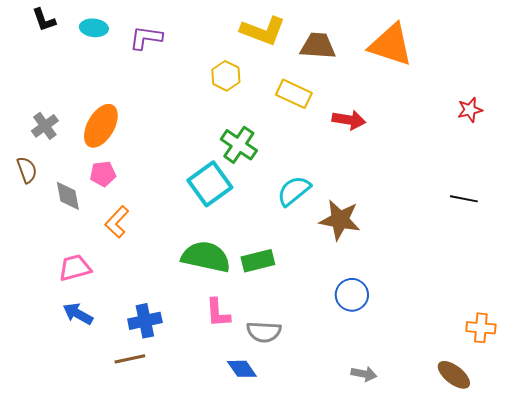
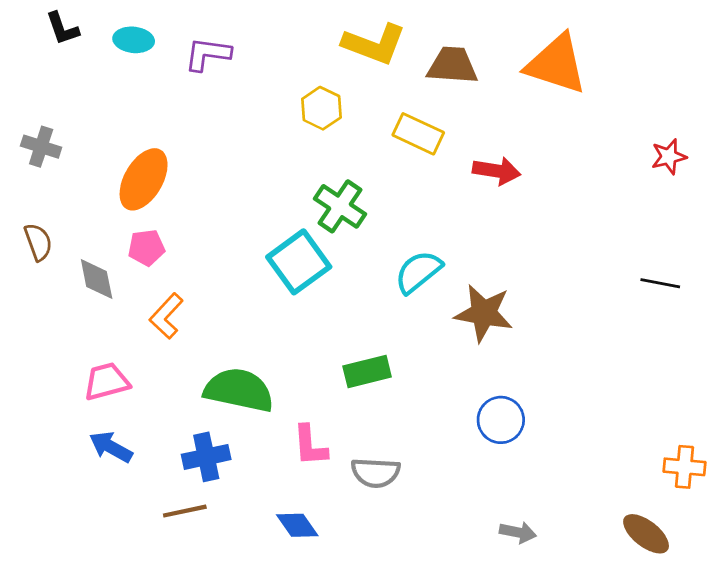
gray cross: (45, 126) -> (41, 147), moved, turned -36
green semicircle: (206, 257) -> (239, 390), moved
blue diamond: (242, 369) -> (297, 525), moved

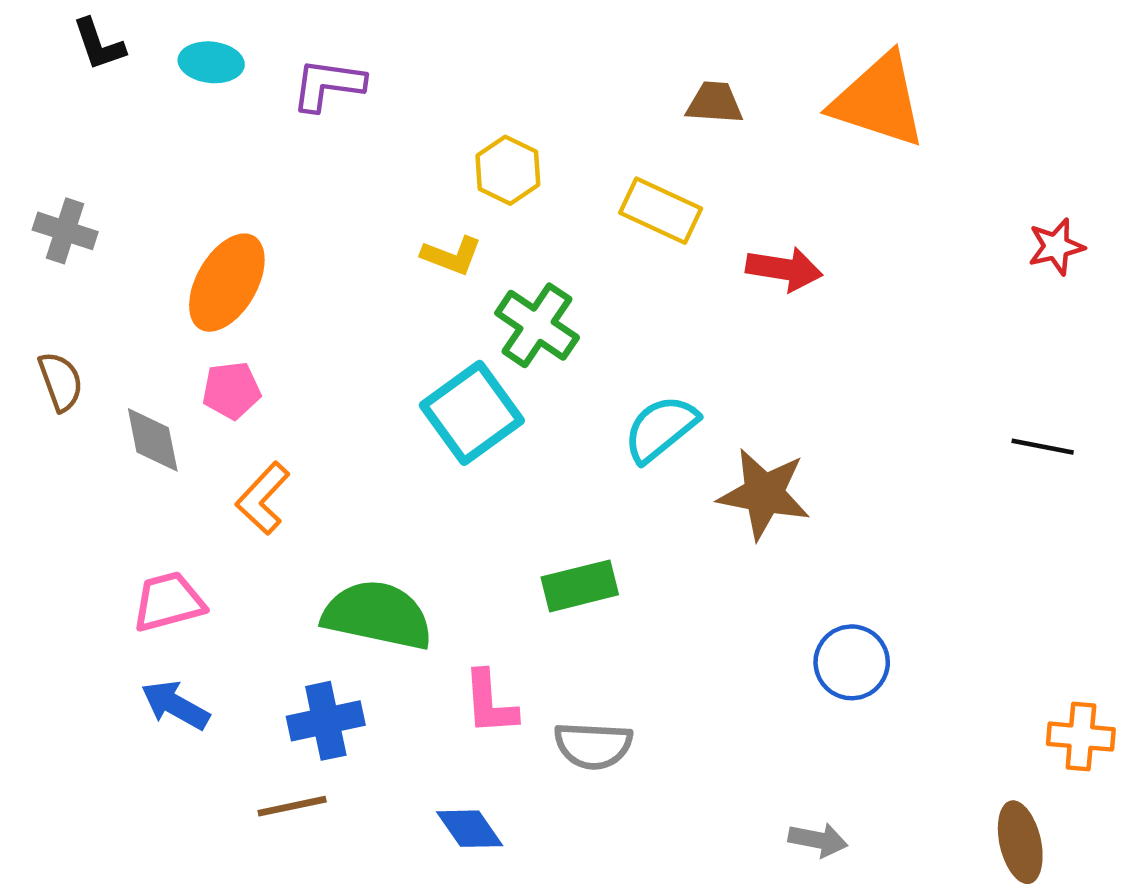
yellow L-shape: (374, 44) -> (452, 256), moved, size x0.6
brown trapezoid: (452, 65) -> (715, 103), size x0.7
blue circle: (501, 420) -> (852, 662), moved
brown ellipse: (646, 534) -> (1020, 842), turned 39

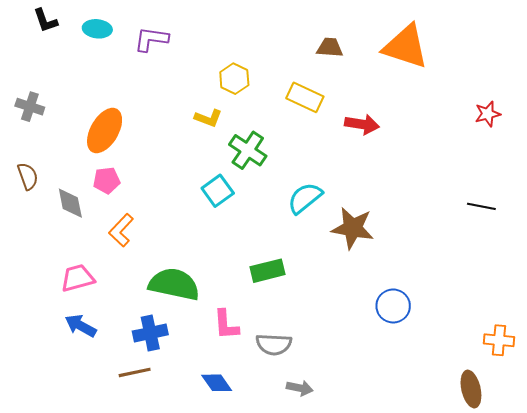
cyan square: (472, 413) -> (218, 191), size x0.7
gray arrow: (818, 840) -> (300, 388), moved

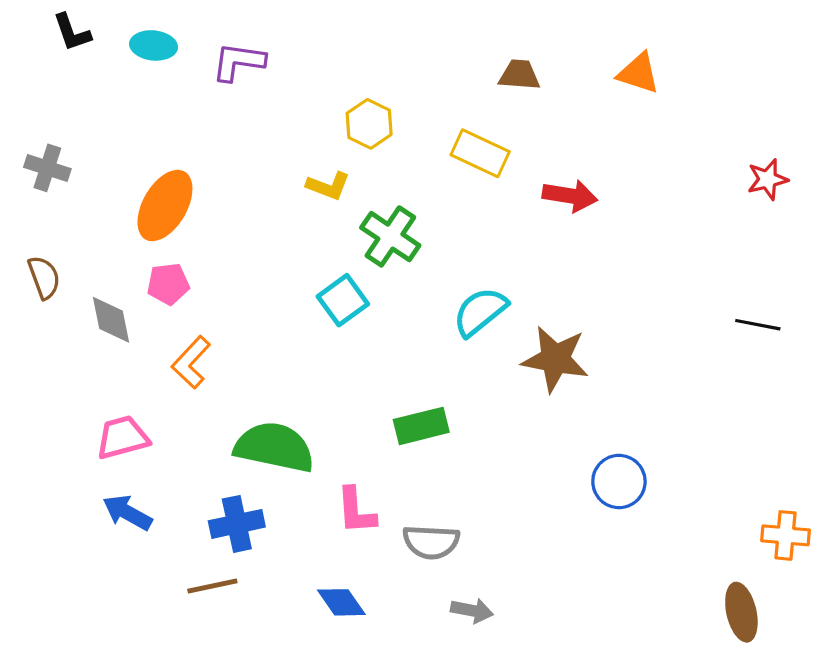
orange triangle: (406, 46) -> (639, 73), size x0.6

